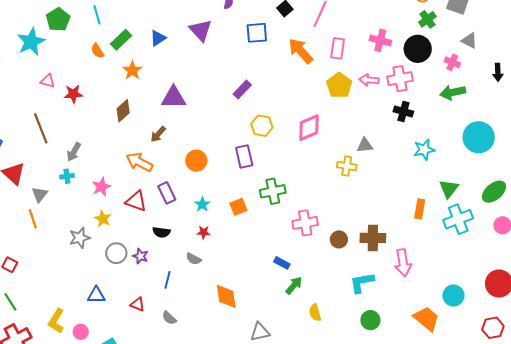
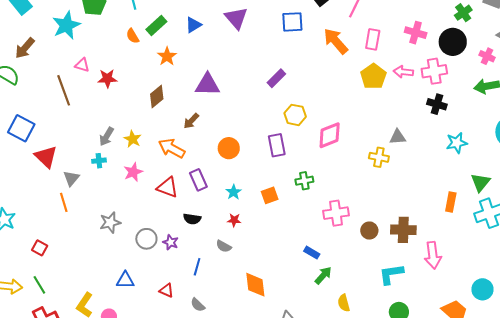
brown line: (41, 128) -> (64, 90), moved
pink diamond: (309, 128) -> (330, 135), moved
green cross: (273, 191) -> (304, 181), size x0.7
yellow star: (103, 219) -> (133, 139), moved

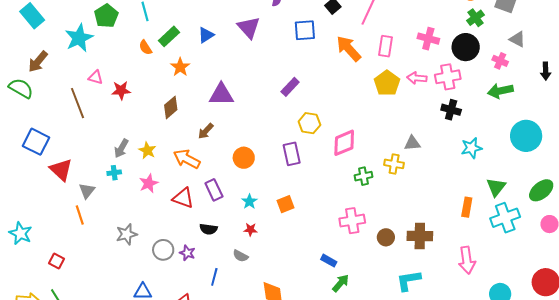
green cross: (304, 181) -> (364, 176), moved
pink arrow: (433, 255) -> (467, 260), moved

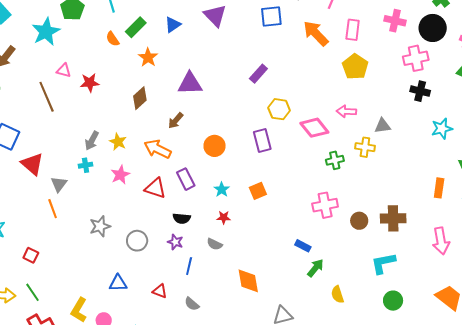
pink arrow: (417, 78) -> (346, 111), moved
pink diamond: (344, 143) -> (314, 128), turned 76
purple star: (187, 253) -> (175, 242), moved

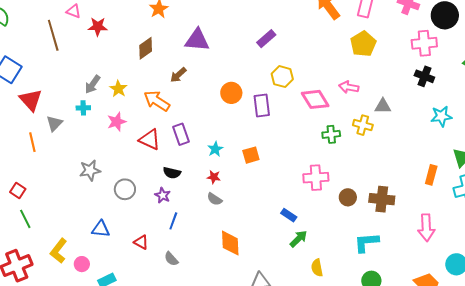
orange circle: (215, 146) -> (231, 93), moved
orange line: (53, 209) -> (32, 142), moved
gray semicircle: (215, 244) -> (215, 199), moved
green line: (33, 292) -> (25, 219), moved

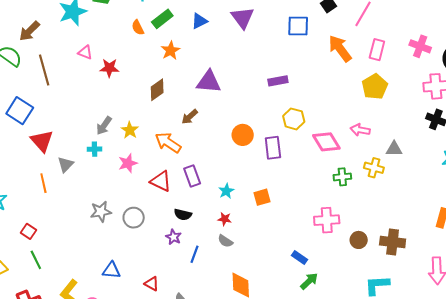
brown line: (53, 35) -> (44, 70), moved
purple rectangle: (266, 39) -> (278, 81), turned 30
gray circle: (125, 189) -> (134, 218), moved
blue line: (173, 221) -> (194, 254), moved

